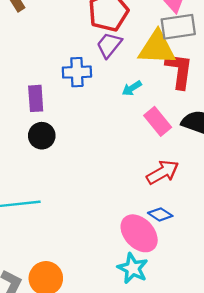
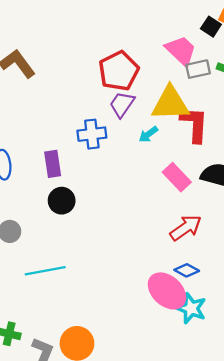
gray rectangle: (178, 27) -> (198, 69), moved, size x0.7
cyan arrow: (132, 88) -> (148, 134), moved
cyan star: (133, 268) -> (191, 308), moved

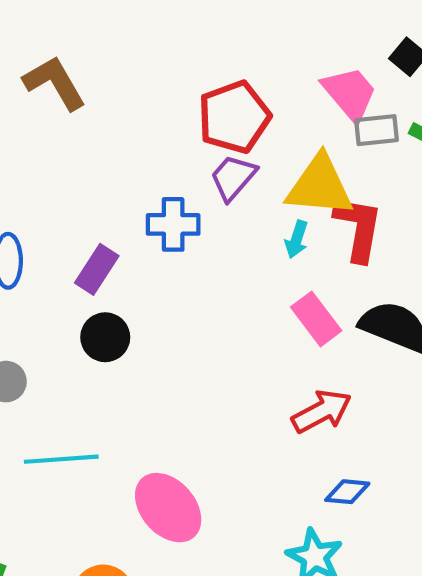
cyan arrow: (148, 134) -> (297, 239), moved, turned -42
purple rectangle: (53, 164) -> (97, 269), turned 35
blue diamond: (187, 270) -> (347, 492), moved, turned -30
pink ellipse: (167, 291) -> (168, 508), moved

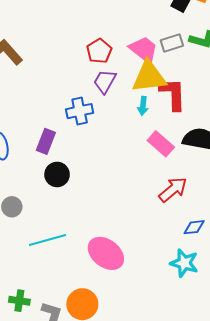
pink trapezoid: (350, 93) -> (144, 50), moved
red pentagon: (234, 117) -> (99, 51), size x0.7

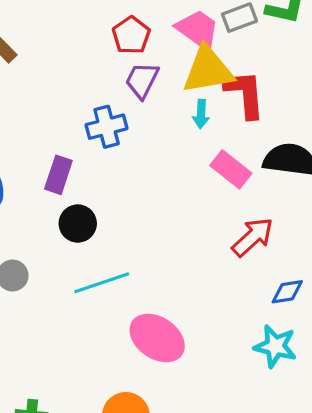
cyan line: (47, 240) -> (102, 283), moved

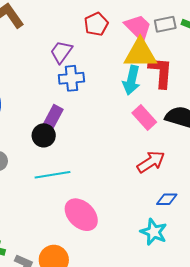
purple trapezoid: (142, 80) -> (61, 52), moved
cyan arrow: (201, 114) -> (131, 80), size x1.6
purple rectangle: (58, 175) -> (53, 117), moved

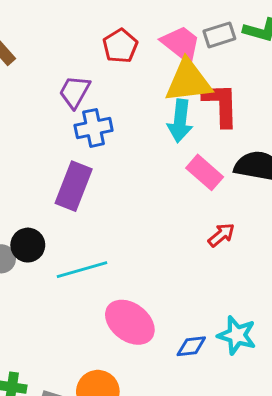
purple rectangle: (53, 117) -> (74, 186), size x1.4
black circle: (44, 135) -> (28, 245), moved
red arrow: (151, 162) -> (221, 235), size x0.7
blue diamond: (167, 199) -> (191, 346), moved

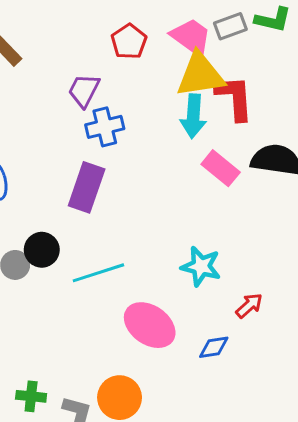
red arrow: (221, 235) -> (249, 306), moved
cyan star: (237, 335) -> (201, 266), moved

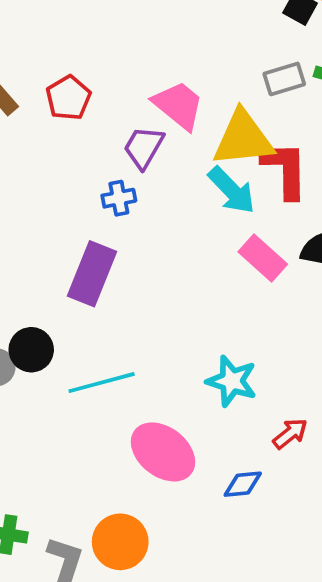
pink trapezoid: (191, 37) -> (178, 105), moved
red pentagon: (129, 42) -> (68, 98), moved
purple trapezoid: (84, 90) -> (144, 147), moved
cyan arrow: (193, 116) -> (232, 190), turned -51
blue cross: (105, 127) -> (119, 198), size x0.7

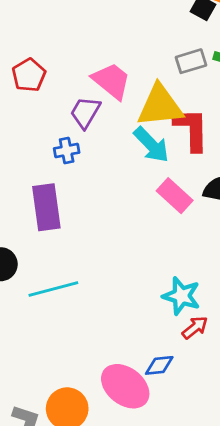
purple rectangle: (92, 274) -> (46, 207), turned -30
cyan star: (232, 381) -> (181, 296), moved
pink ellipse: (163, 452) -> (125, 386), moved

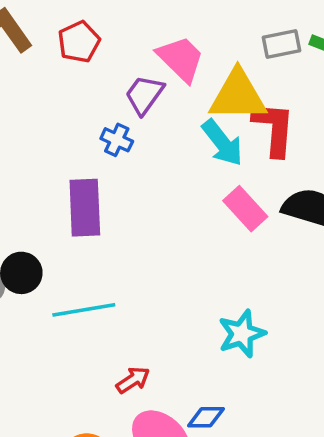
blue cross: (67, 151) -> (117, 140), turned 30
cyan star: (181, 296) -> (242, 334), turned 30
red arrow: (195, 328) -> (133, 380), moved

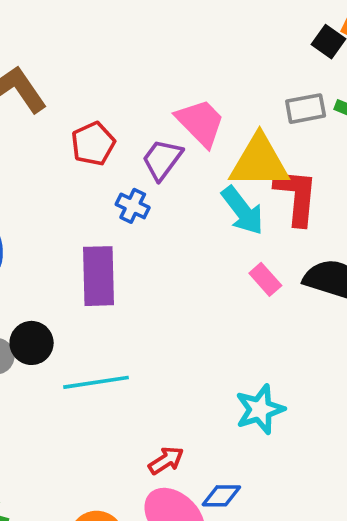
red pentagon: (79, 42) -> (93, 144), moved
pink rectangle: (245, 209) -> (265, 279), size x0.7
red arrow: (133, 380) -> (166, 460), moved

